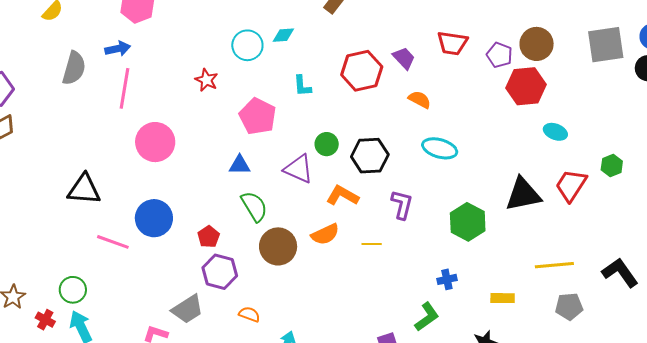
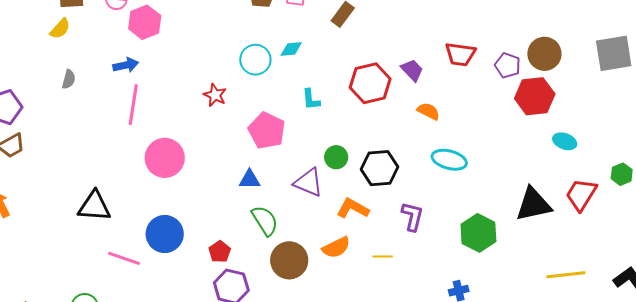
gray semicircle: (74, 68) -> (69, 79), moved, size x0.6

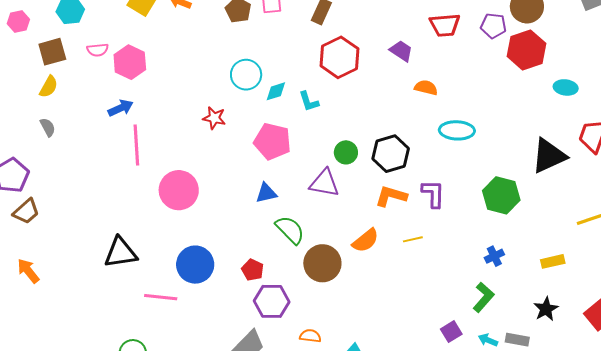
cyan diamond: (291, 49) -> (276, 91), moved
gray semicircle: (69, 79) -> (48, 127), moved, turned -30
red hexagon: (370, 83) -> (339, 57), moved
orange L-shape: (353, 208) -> (391, 196), moved

